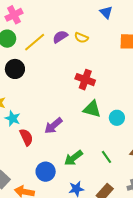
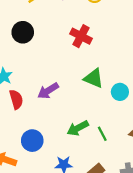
black circle: (15, 69) -> (23, 32), moved
red cross: (85, 80) -> (81, 36), moved
green arrow: (73, 158) -> (78, 128), moved

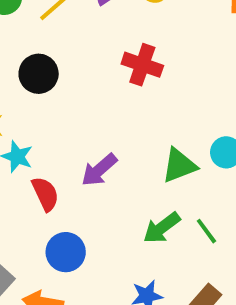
green triangle: (94, 78) -> (179, 165), moved, turned -35
blue circle: (32, 141) -> (66, 252), moved

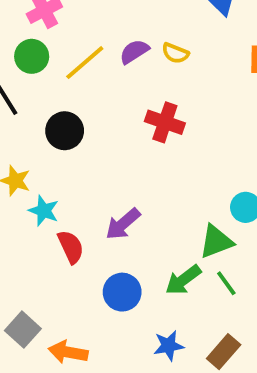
green triangle: (179, 165) -> (216, 242), moved
blue circle: (66, 252) -> (122, 292), moved

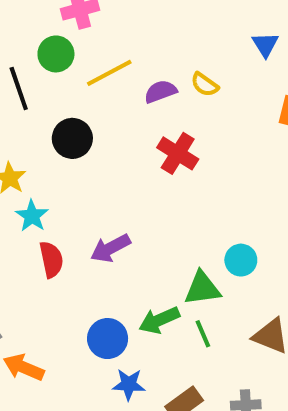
purple semicircle: (134, 52) -> (161, 92), moved
blue circle: (122, 292) -> (108, 339), moved

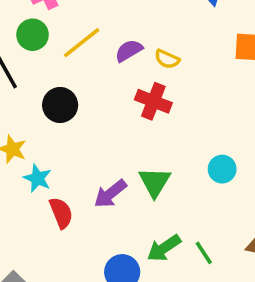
yellow semicircle: (205, 85) -> (167, 59), moved
cyan circle: (241, 260) -> (222, 169), moved
green triangle: (202, 288) -> (155, 182), moved, turned -40

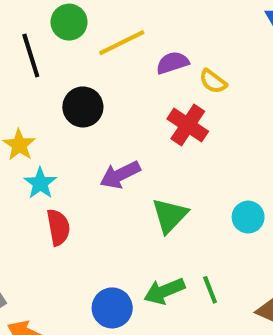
purple arrow: (110, 194) -> (120, 175), moved
green line: (204, 253) -> (210, 290), moved

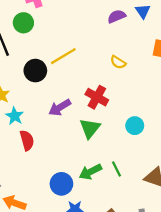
yellow line: (122, 43) -> (63, 56), moved
purple semicircle: (172, 63) -> (117, 16), moved
yellow semicircle: (213, 81) -> (118, 62), moved
red cross: (188, 125) -> (97, 97), moved

